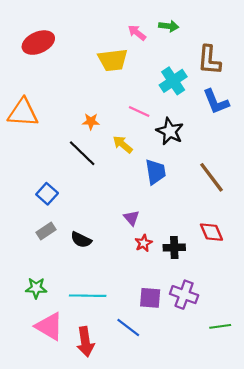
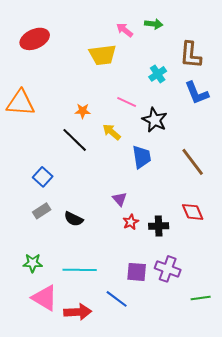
cyan cross: (173, 81) -> (158, 74), size x0.7
red arrow: (85, 342) -> (78, 312), turned -84

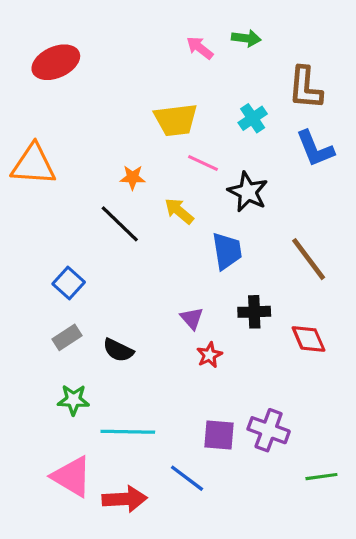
yellow trapezoid: (103, 55) -> (176, 120), moved
black cross: (159, 226) -> (254, 312), moved
green star: (33, 263) -> (73, 400), moved

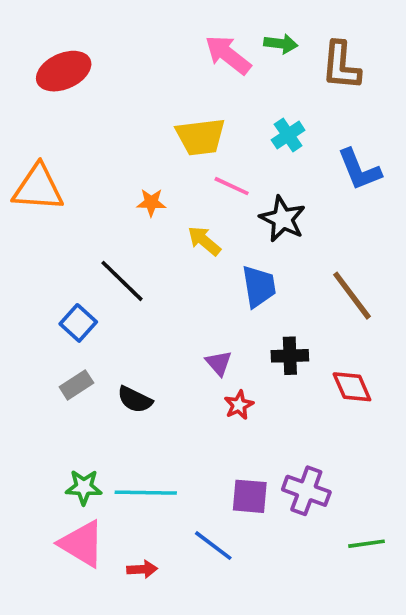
pink arrow: (200, 48) -> (228, 55), size x1.5
brown L-shape: (305, 88) -> (341, 66), moved
black line: (120, 224) -> (122, 281), moved
green star: (73, 400) -> (84, 487), moved
red arrow: (125, 499) -> (142, 569), size x0.6

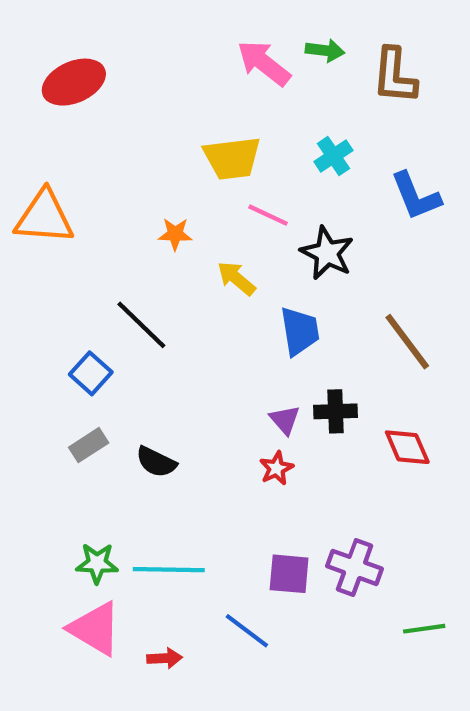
purple triangle: (219, 363) -> (285, 420), moved

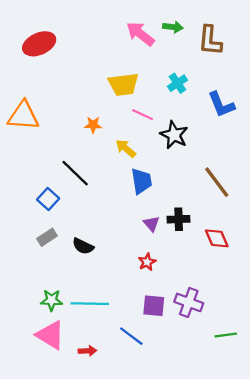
blue trapezoid: (300, 331) -> (141, 181), moved
red star: (276, 468) -> (147, 262), moved

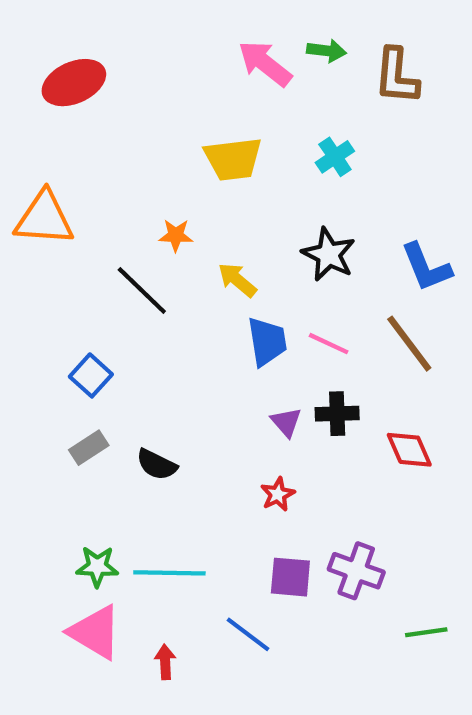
blue L-shape: (221, 105) -> (426, 267), moved
pink line: (143, 115) -> (329, 344), moved
black line: (75, 173) -> (142, 291), moved
red arrow: (87, 351) -> (165, 662), turned -90

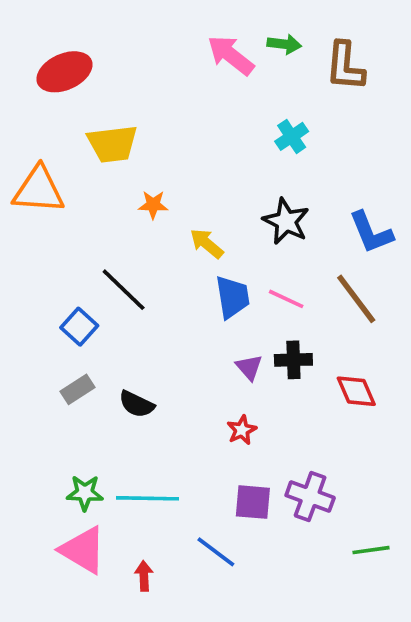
yellow trapezoid: (233, 159) -> (112, 144), moved
black line: (142, 291) -> (124, 290), moved

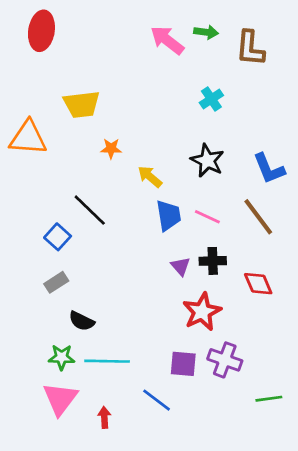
red ellipse: (64, 72) -> (41, 31), moved, turned -57
black semicircle: (136, 404) -> (82, 321), moved
red star: (242, 430) -> (202, 312), moved, size x1.8
pink triangle: (83, 550) -> (60, 399), turned 36

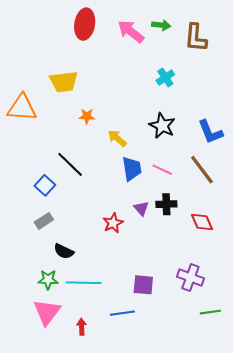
red ellipse: (41, 31) -> (85, 24), moved
red star: (202, 312) -> (113, 223), moved, size x0.7
purple cross: (225, 360) -> (190, 278), moved
blue line: (157, 400) -> (122, 313), turned -45

